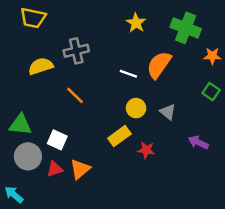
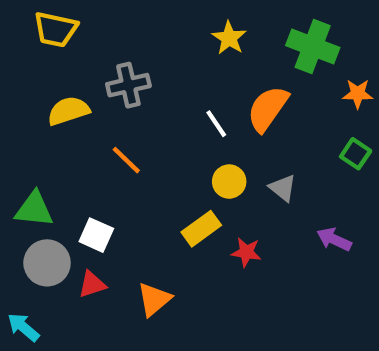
white line: (128, 74) -> (216, 124), turned 36
orange triangle: (80, 169) -> (154, 299), moved

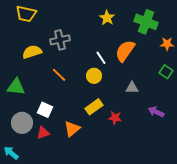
yellow circle: (229, 182) -> (94, 76), moved
gray triangle: (283, 188) -> (132, 88), turned -40
green triangle: (34, 209) -> (16, 87), moved
orange triangle: (154, 299) -> (72, 129), moved

